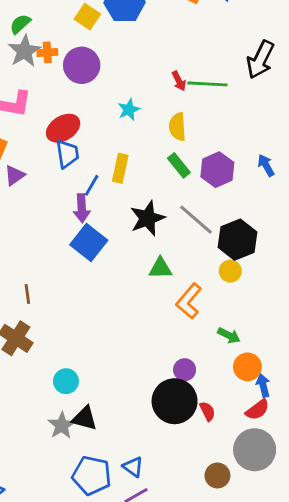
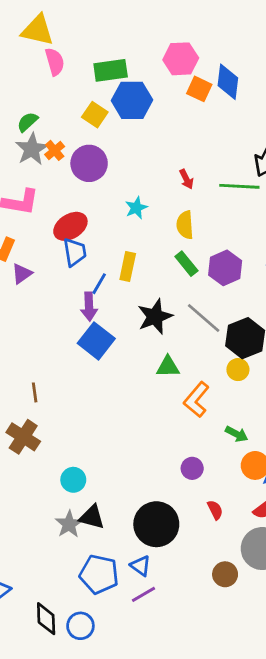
orange cross: (47, 52) -> (55, 150), turned -36
green line: (207, 84) -> (239, 186), moved
black circle: (175, 401) -> (156, 524), moved

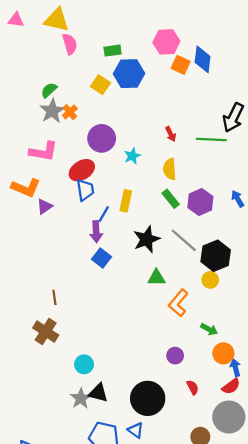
green rectangle: (111, 70) -> (113, 51), size x0.7
purple circle: (89, 163) -> (102, 138), moved
blue square: (96, 341) -> (102, 258), size x0.7

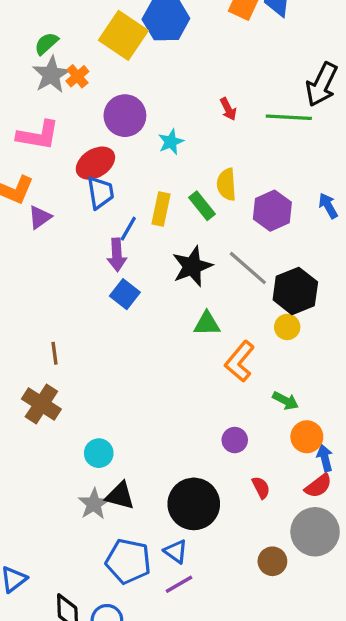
yellow square: (100, 85) -> (123, 35), size x1.6
yellow semicircle: (170, 169) -> (227, 184), moved
green rectangle: (171, 199) -> (202, 206), moved

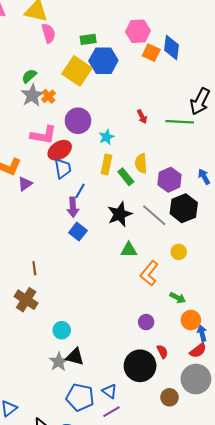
pink L-shape: (38, 135) -> (43, 135), moved
yellow rectangle: (161, 209) -> (106, 164), moved
black hexagon: (295, 291) -> (184, 208), moved
black circle: (194, 504) -> (140, 366), moved

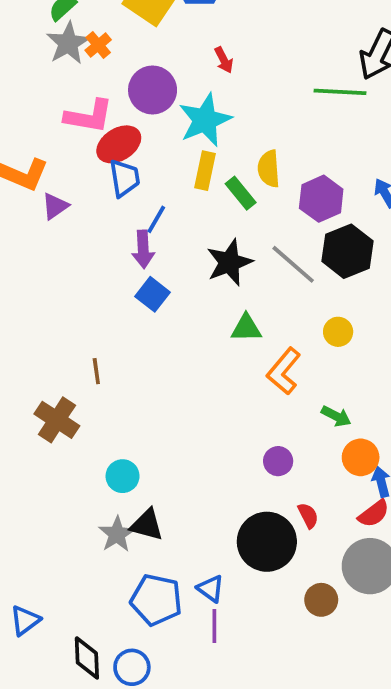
red arrow: (142, 117) -> (224, 60), moved
cyan star: (106, 137) -> (205, 120), size x1.8
brown line: (34, 268) -> (96, 371), moved
purple line: (112, 412) -> (214, 626), turned -60

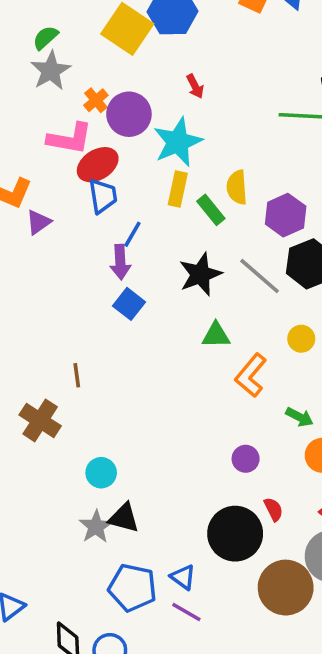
orange cross: (98, 45) -> (96, 100), moved
brown circle: (321, 600) -> (286, 588), size x1.8
purple line: (214, 626) -> (186, 612), turned -60

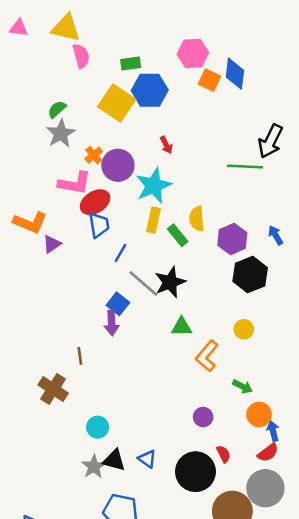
purple arrow: (120, 262) -> (112, 323), moved
gray line: (260, 276) -> (143, 284), moved
blue triangle: (183, 577) -> (147, 459), moved

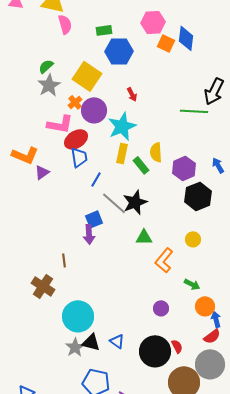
yellow square: (117, 103) -> (87, 76), moved
blue square: (118, 304) -> (94, 219), turned 30
cyan circle: (98, 427) -> (78, 316), size x1.8
red semicircle: (223, 454) -> (177, 346), moved

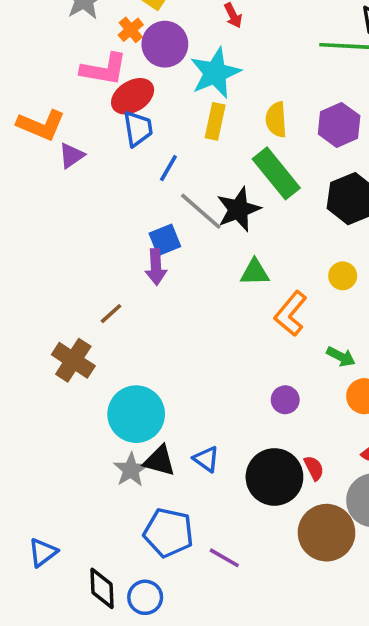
green rectangle: (141, 165) -> (276, 173), moved, size x1.6
purple hexagon: (184, 168) -> (339, 125), moved
brown line: (64, 260) -> (111, 314), turned 56

